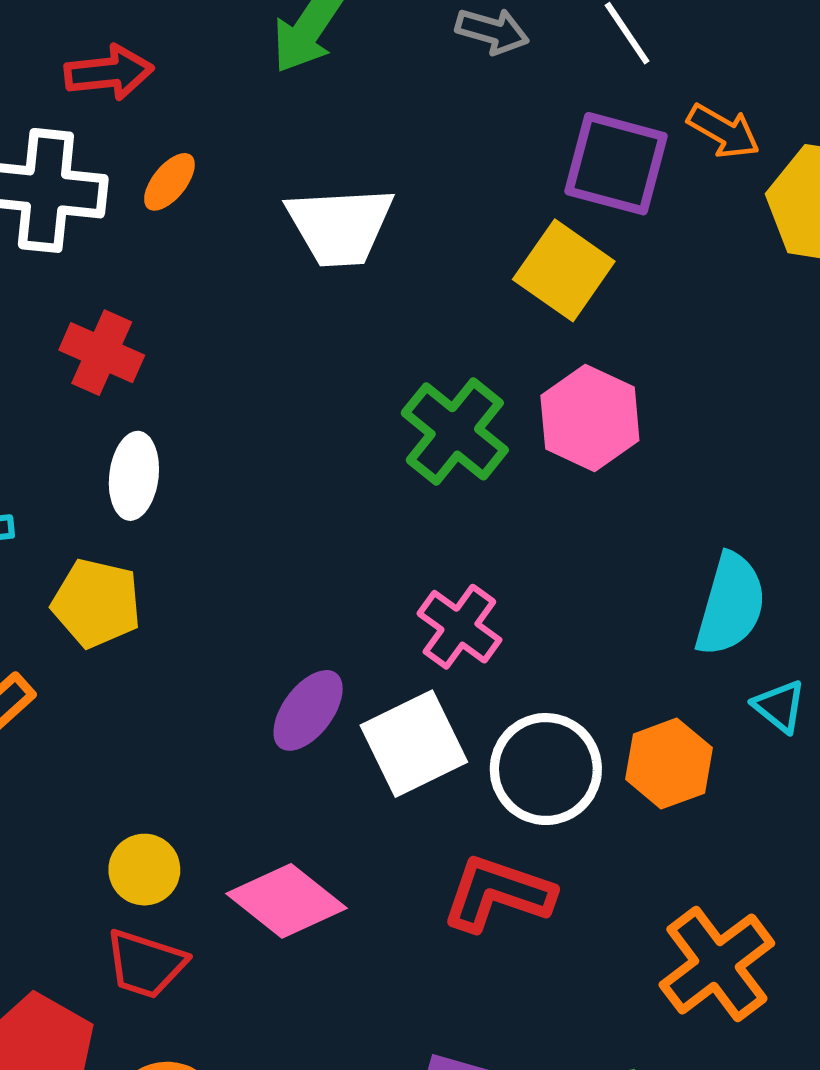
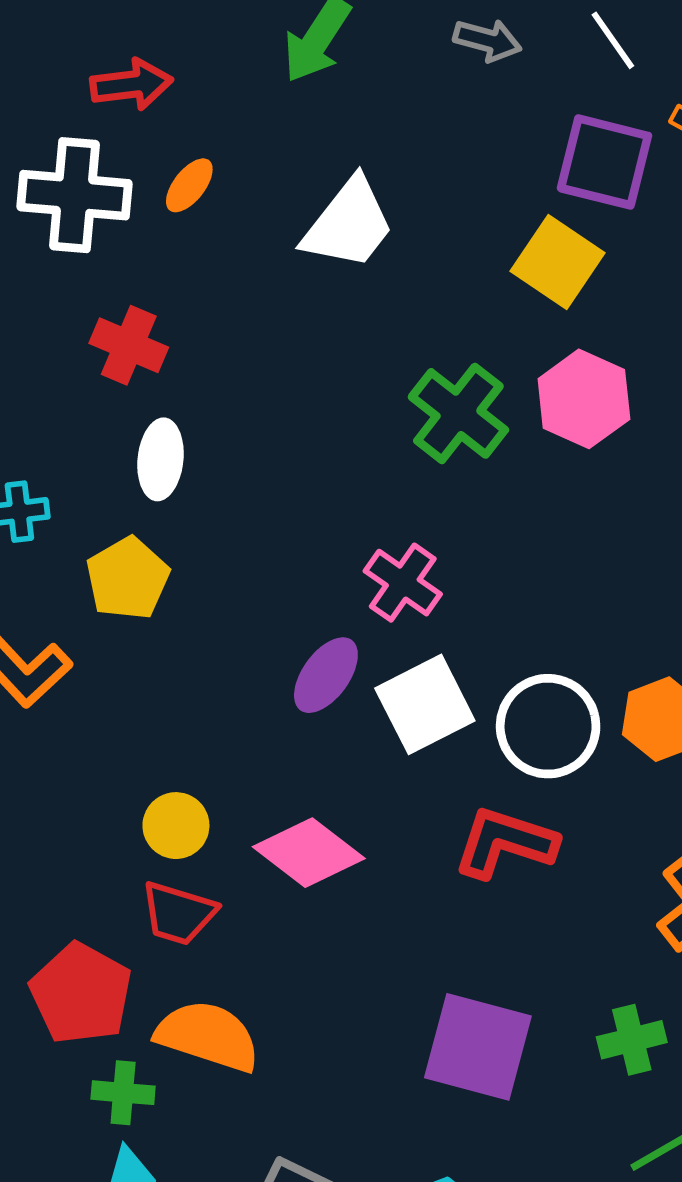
white trapezoid: (340, 226) -> (349, 224), turned -48
yellow pentagon: (97, 603) -> (128, 578), turned 30
pink cross: (459, 627) -> (403, 583), moved

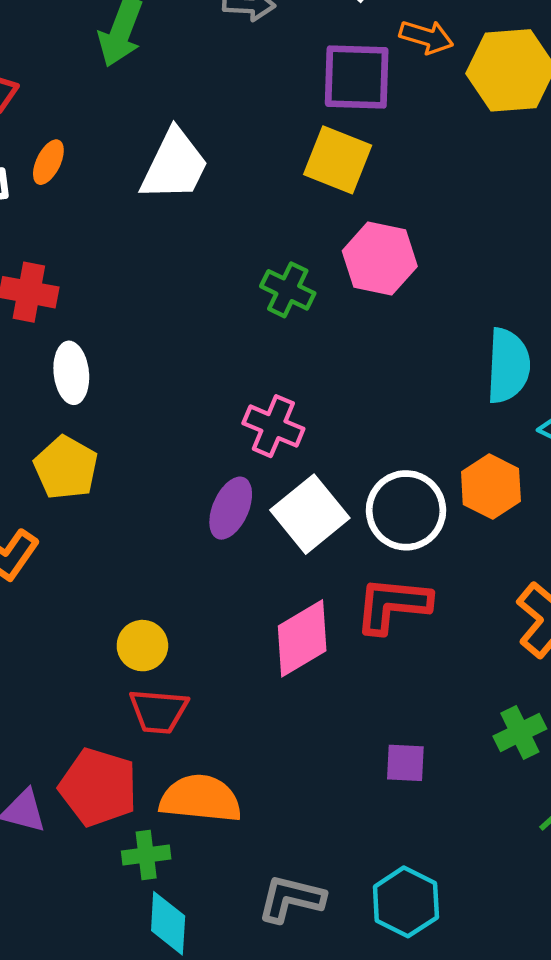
green cross: (458, 413) -> (288, 290), size x0.7
pink diamond: (309, 853) -> (302, 638), moved, turned -56
purple square: (478, 1047) -> (405, 763), size x0.5

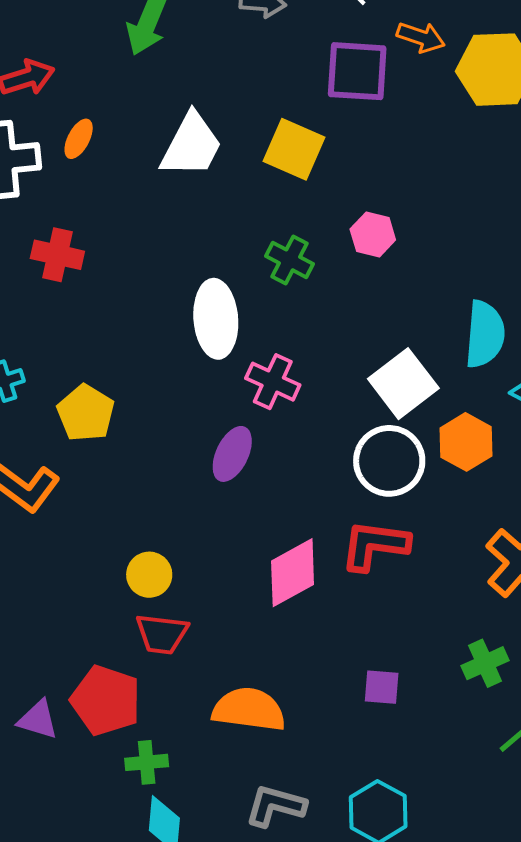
yellow square: (338, 160) -> (294, 149), moved
pink hexagon: (380, 259) -> (373, 235), size x0.7
white ellipse: (71, 373) -> (216, 319), moved, size x1.4
white square: (310, 514) -> (403, 384), moved
orange semicircle: (201, 799) -> (249, 709), moved

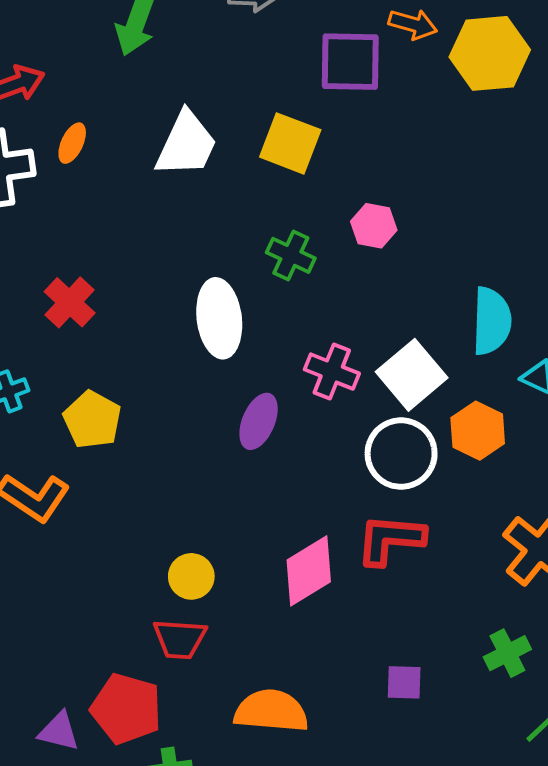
red cross: (57, 255) -> (70, 302), moved, turned 33
pink cross: (273, 382) -> (332, 372), moved
purple ellipse: (232, 454) -> (259, 421), moved
yellow circle: (149, 575) -> (191, 576), moved

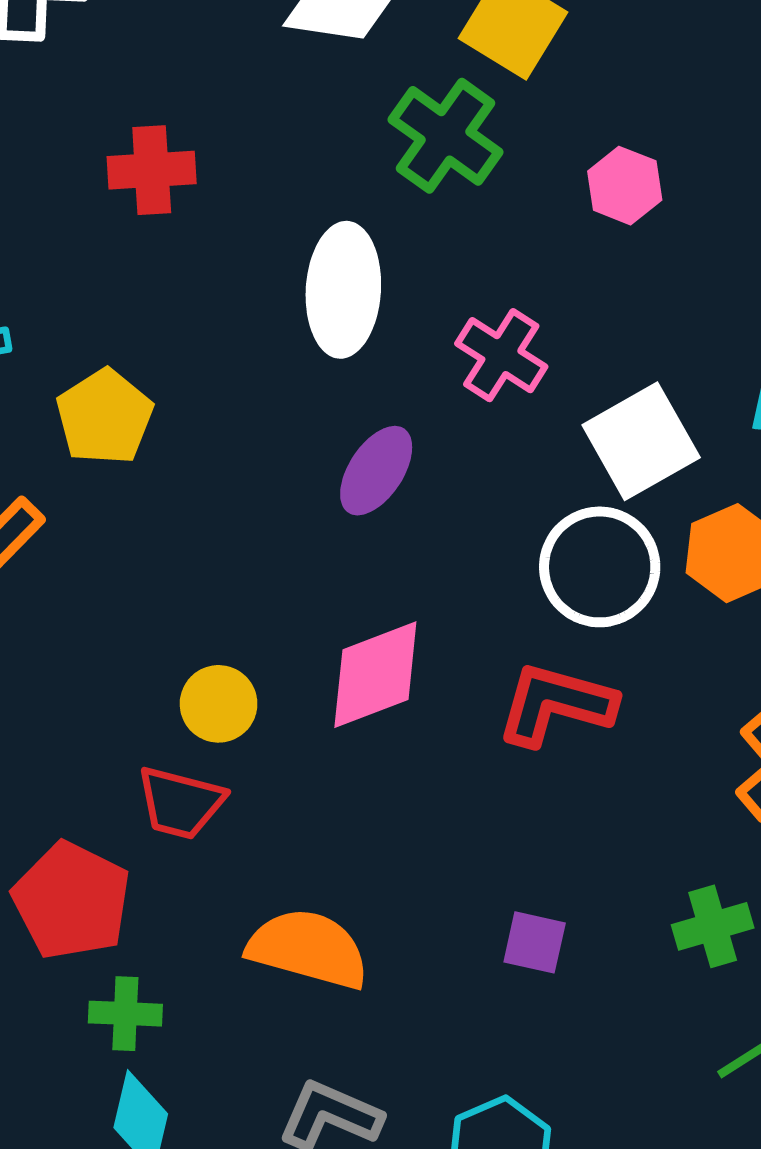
green cross: (291, 255) -> (446, 136), moved, size x1.4
red cross: (70, 302) -> (152, 170), moved, turned 33
pink cross: (332, 372) -> (501, 355), moved
pink diamond: (309, 571) -> (375, 675), moved

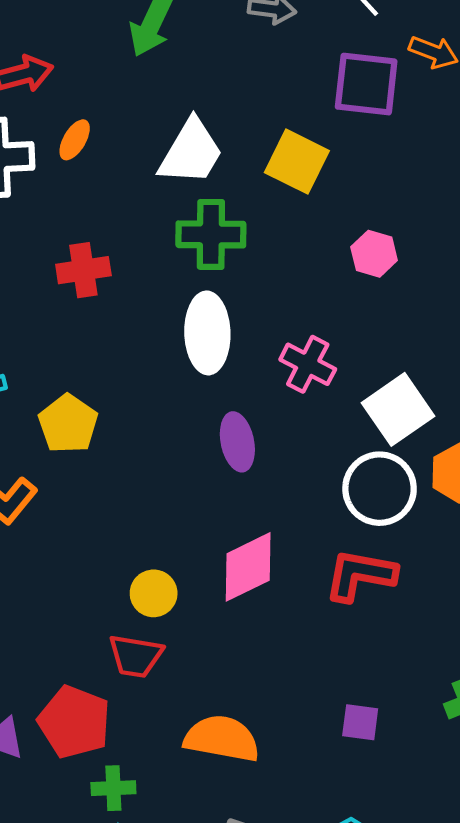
green cross: (446, 136) -> (211, 234), moved, turned -30
purple ellipse: (376, 471) -> (237, 442), turned -40

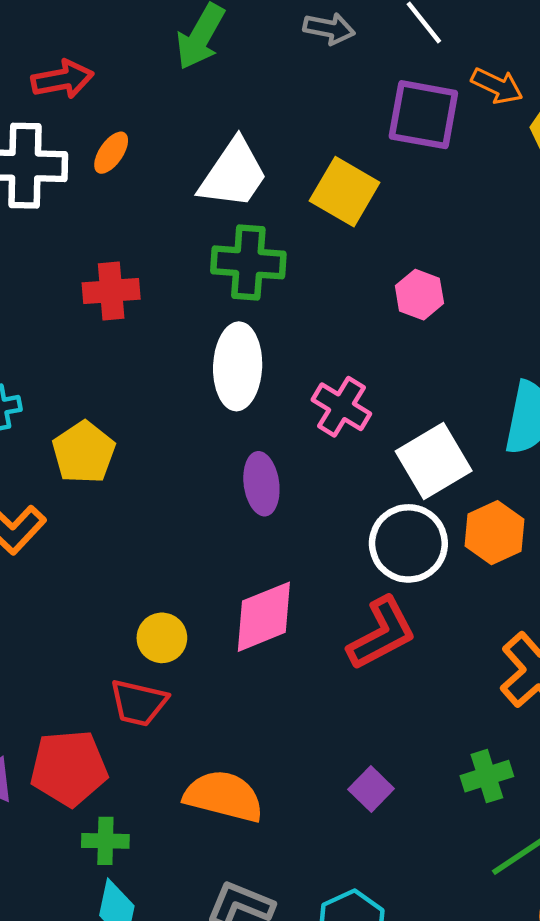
red L-shape: (360, 575) -> (382, 633), turned 138
red pentagon: (74, 722) -> (69, 768), turned -30
purple square: (360, 722) -> (371, 789), turned 33

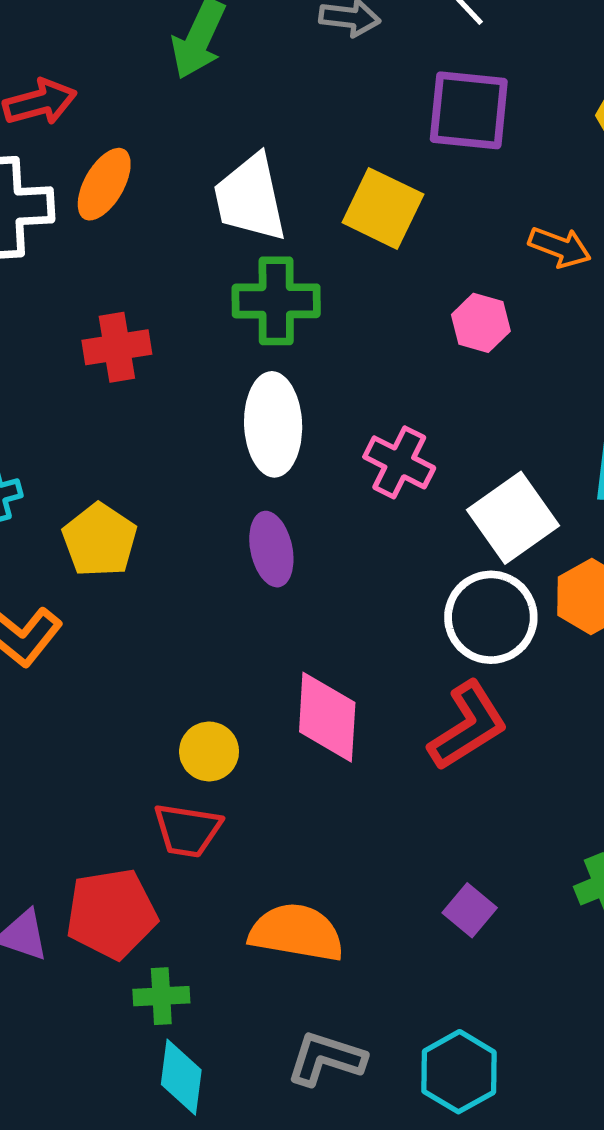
orange arrow: (497, 86) -> (560, 247), moved
orange ellipse: (111, 153) -> (104, 184), size x1.4
white trapezoid: (233, 174) -> (250, 198), turned 138
purple ellipse: (261, 484) -> (271, 549), moved
pink diamond: (264, 617) -> (327, 717), turned -60

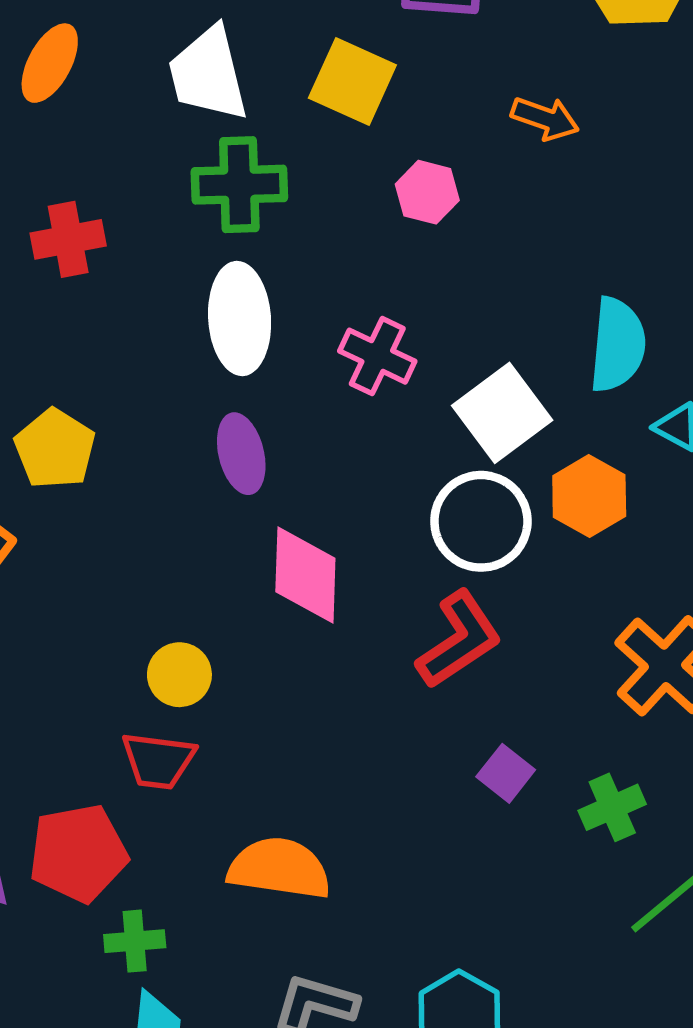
pink hexagon: (481, 323) -> (427, 192), moved
pink diamond: (327, 717) -> (305, 575), moved
purple square: (470, 910) -> (506, 773), moved

